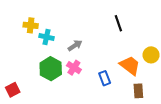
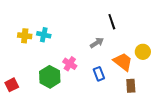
yellow cross: (31, 25) -> (25, 36), moved
gray arrow: (75, 45) -> (97, 43), moved
green hexagon: (51, 69) -> (50, 77), moved

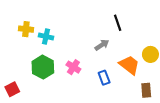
yellow cross: (25, 36) -> (26, 29), moved
green hexagon: (50, 77) -> (43, 67), moved
brown rectangle: (131, 86) -> (146, 90), moved

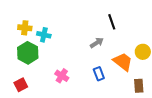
green hexagon: (43, 67) -> (28, 53), moved
pink cross: (73, 67) -> (62, 76), moved
red square: (12, 89) -> (21, 85), moved

